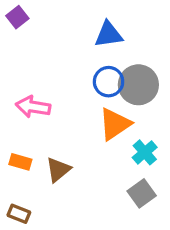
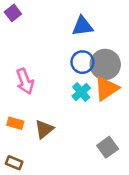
pink arrow: (33, 107) -> (25, 81), turned -120
orange triangle: (115, 124) -> (106, 88), moved
cyan cross: (145, 152) -> (81, 92), moved

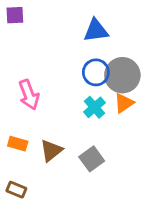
purple square: (13, 13) -> (15, 15), turned 35
orange triangle: (106, 88) -> (124, 103), size x0.7
gray square: (108, 147) -> (92, 159), moved

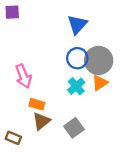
blue triangle: (96, 31) -> (77, 25), turned -40
orange rectangle: (18, 144) -> (37, 104), moved
brown rectangle: (16, 190) -> (13, 138), moved

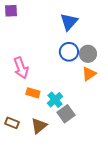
gray circle: (99, 60) -> (88, 54), size x0.7
cyan cross: (76, 86) -> (55, 100), moved
brown triangle: (41, 121) -> (39, 126), moved

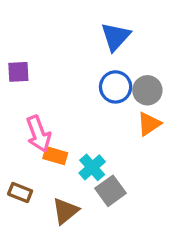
purple square: (11, 11) -> (18, 72), moved
pink arrow: (21, 68) -> (38, 134), moved
brown rectangle: (12, 123) -> (20, 192), moved

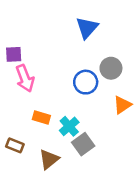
blue circle: (116, 87) -> (86, 82), moved
orange triangle: (149, 124) -> (122, 105), moved
pink arrow: (38, 134) -> (25, 78), moved

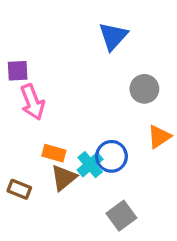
blue circle: (86, 82) -> (111, 156), moved
gray square: (83, 144) -> (121, 216), moved
brown triangle: (49, 159) -> (64, 178), moved

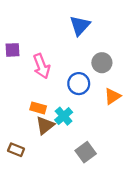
pink arrow: (32, 102) -> (42, 66), moved
blue circle: (111, 156) -> (79, 84), moved
brown rectangle: (19, 189) -> (16, 150), moved

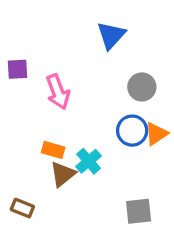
blue circle: (79, 84) -> (132, 131), moved
gray square: (86, 152) -> (139, 211), moved, turned 30

